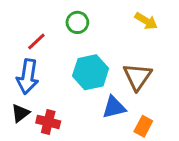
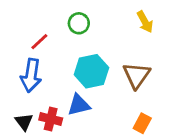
yellow arrow: (146, 21) -> (145, 22), turned 30
blue triangle: (114, 107) -> (79, 105), moved
black triangle: (20, 113) -> (24, 122), moved, turned -30

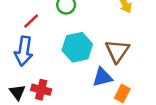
blue triangle: (79, 105) -> (102, 77), moved

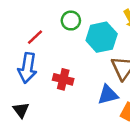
cyan hexagon: (77, 47) -> (102, 37), moved
red cross: (41, 90) -> (63, 79), moved

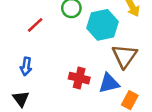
blue arrow: (27, 68) -> (26, 66), moved, size x0.6
red cross: (63, 79) -> (79, 78), moved

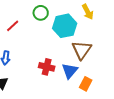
blue triangle: (109, 83) -> (70, 71), turned -36

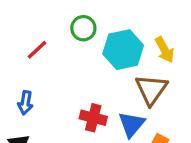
yellow arrow: (88, 12) -> (165, 50), moved

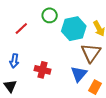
red cross: (93, 118) -> (42, 70), moved

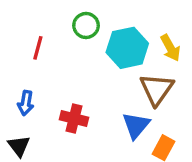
red line: (21, 29) -> (38, 48), turned -32

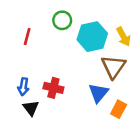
blue arrow: (26, 103) -> (23, 87), moved
black triangle: (19, 146) -> (31, 108), moved

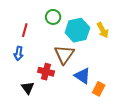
brown triangle: (113, 67) -> (64, 54), moved
blue arrow: (23, 87) -> (19, 53), moved
blue triangle: (98, 93) -> (82, 76), turned -36

